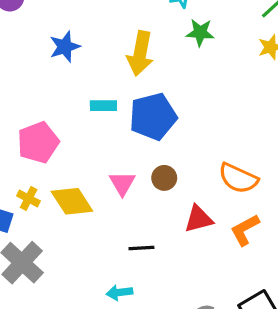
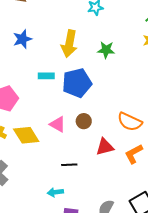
green star: (200, 32) -> (106, 50), moved
pink triangle: (122, 183) -> (58, 124), turned -30

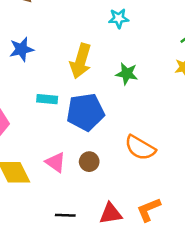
orange semicircle: (130, 122) -> (140, 148), moved
red triangle: (105, 147) -> (111, 214), moved

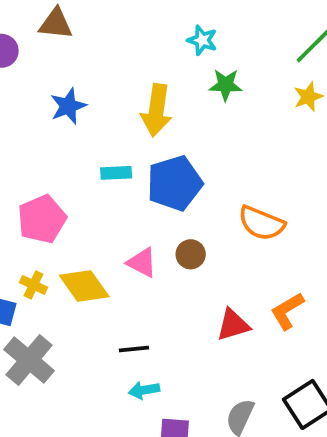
cyan star: (119, 18) -> (202, 40), turned 30
green star: (127, 74) -> (226, 85), moved
black line: (65, 215) -> (134, 349), moved

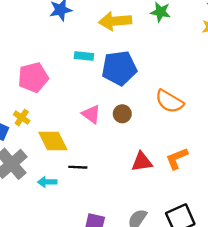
yellow arrow: (156, 110) -> (115, 21), turned 68
yellow diamond: (84, 286) -> (53, 141), moved
cyan arrow: (144, 390) -> (47, 182), moved

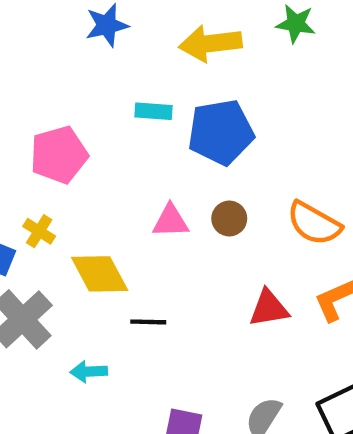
orange semicircle: (169, 101) -> (314, 223), moved
pink triangle: (91, 114) -> (171, 221), turned -36
cyan arrow: (47, 182) -> (89, 372), moved

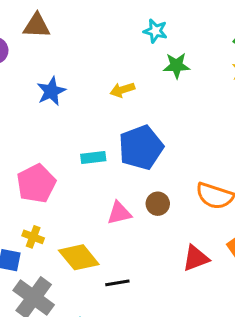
yellow arrow: (210, 43) -> (122, 90), size x0.6
cyan rectangle: (153, 111) -> (93, 158), moved

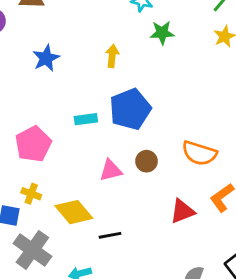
yellow arrow: (122, 90) -> (112, 56), turned 115

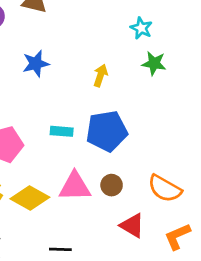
pink triangle: (111, 170) -> (75, 186), size x1.4
red triangle: (182, 211) -> (132, 225), moved, turned 40
yellow diamond: (74, 212) -> (30, 198), moved, turned -33

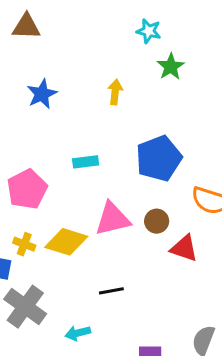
green star: (154, 63) -> (171, 67), turned -30
blue pentagon: (107, 131) -> (159, 158), moved
brown circle: (112, 185) -> (157, 221), moved

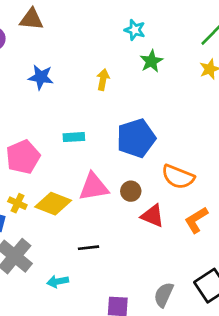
blue star: (42, 94) -> (41, 77), turned 30

